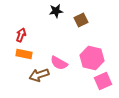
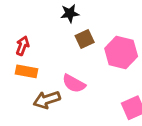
brown square: (81, 20) -> (85, 39), moved
pink hexagon: (92, 58) -> (121, 52), moved

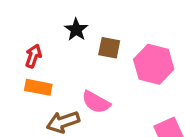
black star: (70, 13) -> (76, 30), moved, turned -30
brown square: (85, 39) -> (109, 48), turned 36

